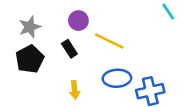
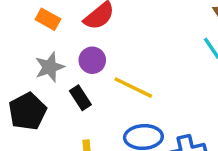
gray star: (30, 27) -> (50, 67), moved

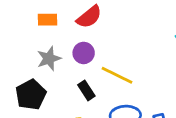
orange rectangle: (48, 19) -> (47, 20), turned -30
black rectangle: (80, 98) -> (86, 90), moved

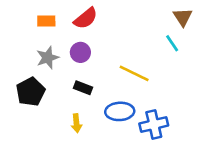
yellow line: (117, 75) -> (134, 73), moved
black rectangle: (86, 90) -> (83, 88), turned -36

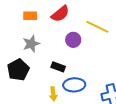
purple circle: (80, 52) -> (73, 40), moved
yellow line: (134, 73) -> (97, 27), moved
blue ellipse: (120, 111) -> (74, 85), moved

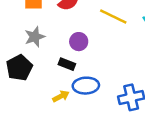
purple circle: (73, 40) -> (79, 42), moved
yellow arrow: (53, 94) -> (61, 96), turned -112

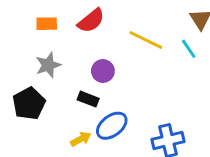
blue ellipse: (86, 86) -> (112, 126), turned -35

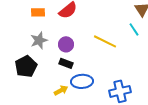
yellow line: (146, 40) -> (105, 41), moved
purple circle: (103, 71) -> (66, 44), moved
blue ellipse: (112, 126) -> (82, 81), turned 35

